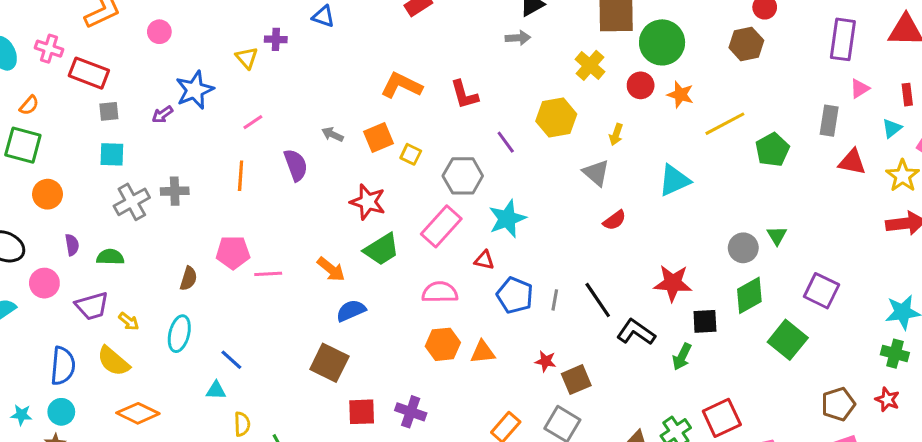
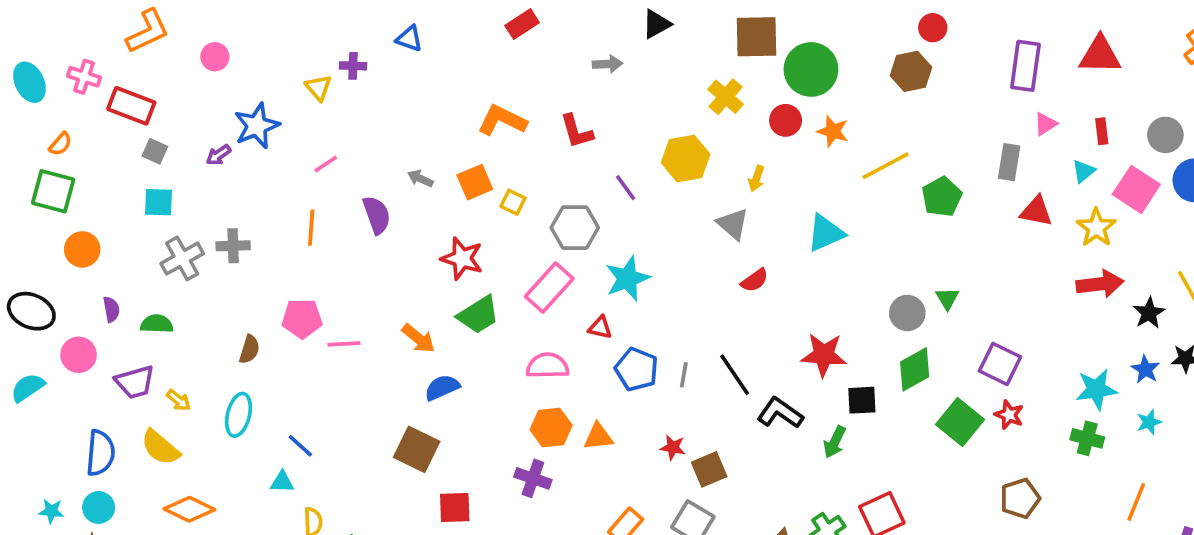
gray arrow: (518, 38) -> (607, 64), moved
gray square: (109, 111) -> (155, 151), turned 30
red star: (887, 400) -> (1009, 415), moved
purple cross: (411, 412) -> (533, 478), moved

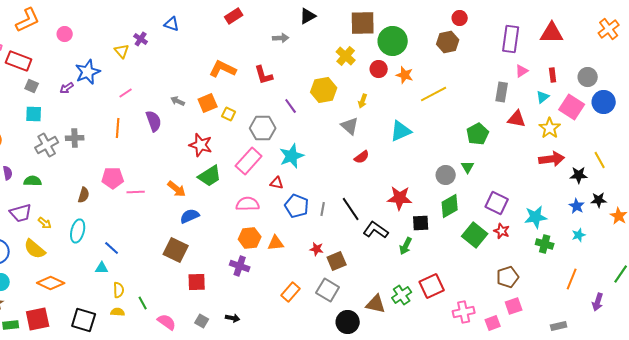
purple cross: (353, 66) -> (141, 39), turned 32
green pentagon: (942, 197) -> (478, 134), moved
black star: (1149, 313) -> (579, 175), turned 30
cyan star: (1096, 389) -> (536, 217), moved

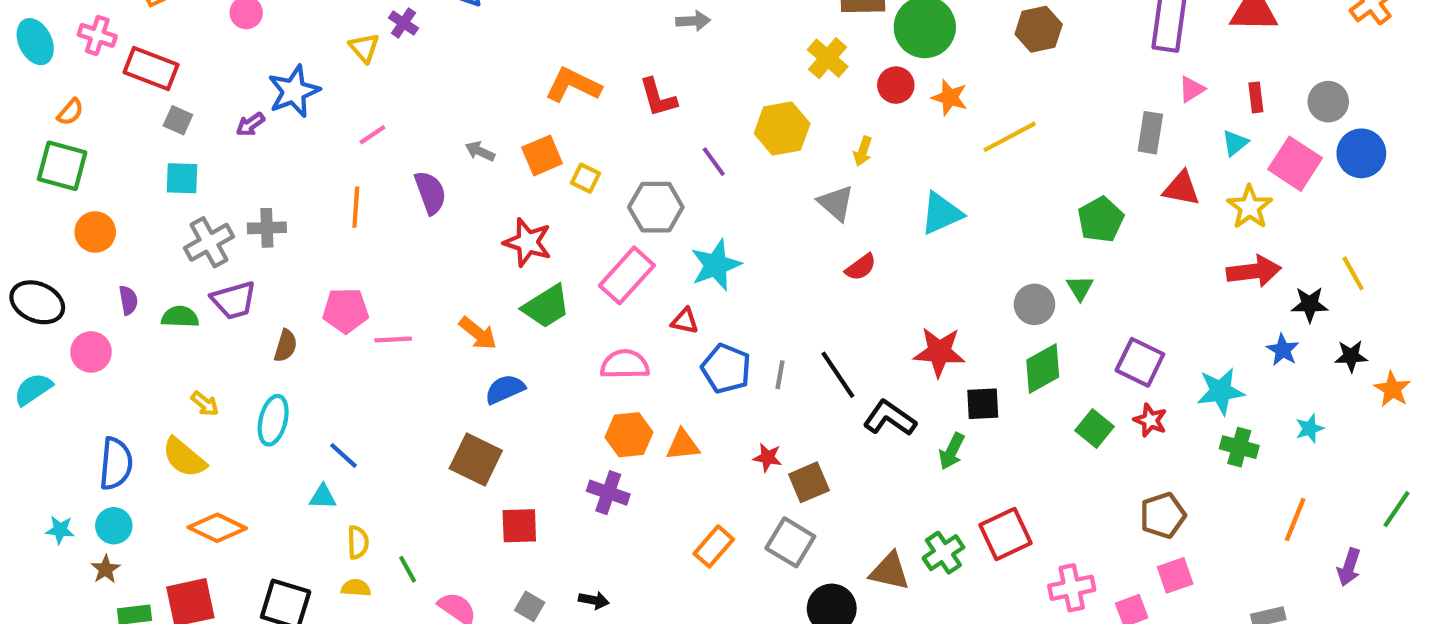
blue star: (577, 206) -> (1283, 350), moved
purple trapezoid: (21, 213) -> (234, 300), moved
green square: (475, 235) -> (1094, 428), size x0.7

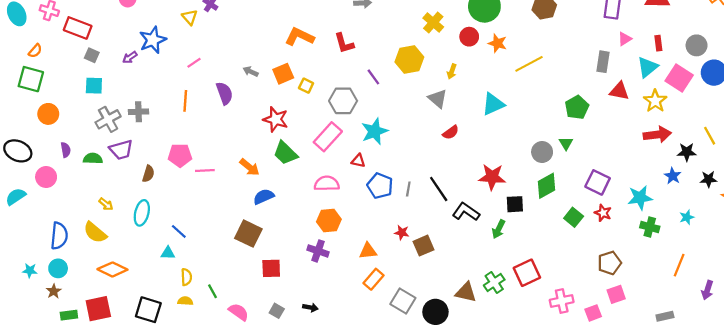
cyan triangle: (1235, 143) -> (648, 67), size x1.5
green trapezoid: (546, 306) -> (285, 153), turned 76
orange triangle: (683, 445) -> (368, 251), moved
gray square: (790, 542) -> (403, 301), moved

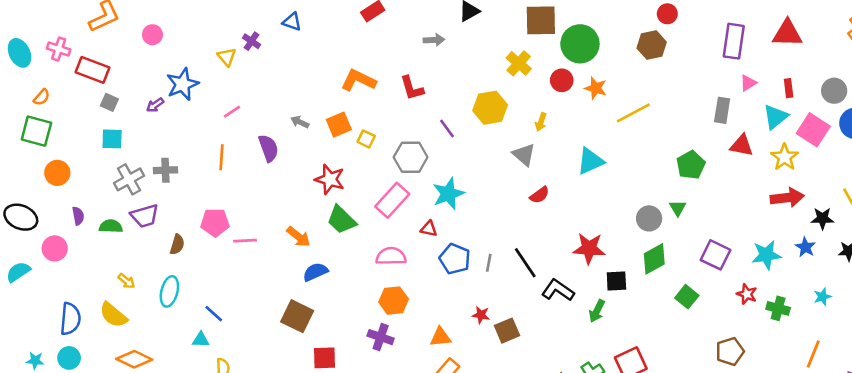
cyan star: (640, 198) -> (766, 255), moved
red star: (603, 213) -> (747, 294), moved

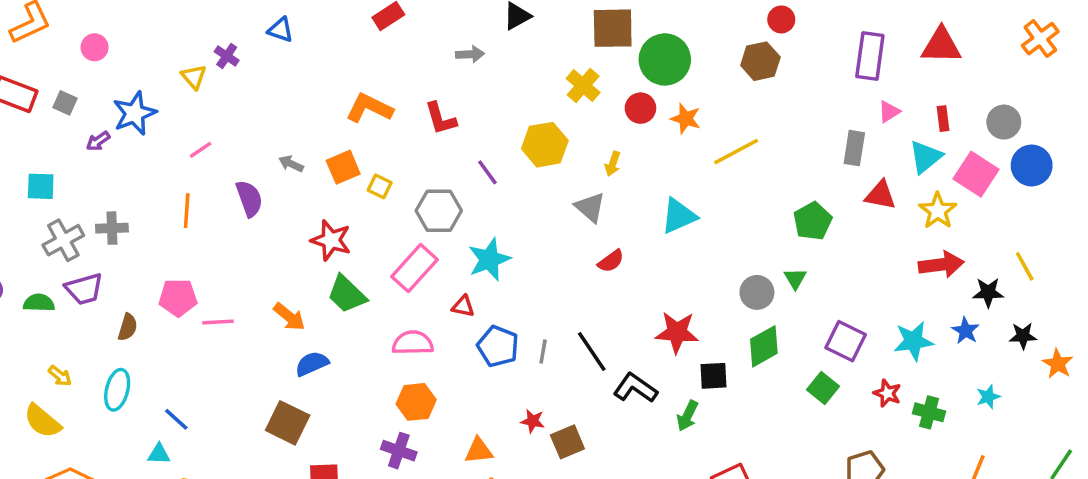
gray square: (109, 102) -> (65, 103), moved
green square: (687, 297) -> (823, 388), moved

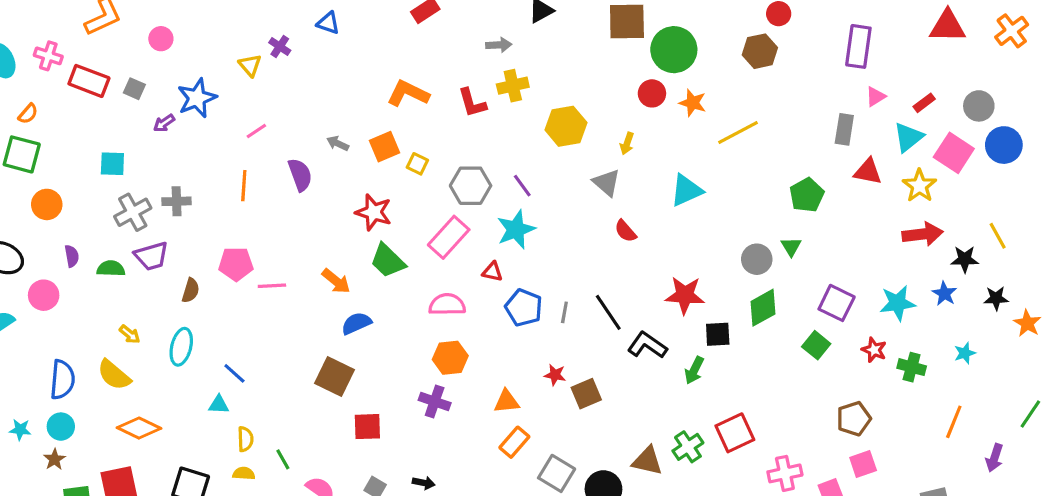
red triangle: (941, 46) -> (948, 26), moved
yellow cross: (583, 86) -> (513, 86), moved, turned 36
red rectangle: (943, 119) -> (924, 103), turned 60
purple line: (487, 172) -> (522, 186), moved
red semicircle: (611, 261) -> (625, 231), turned 85

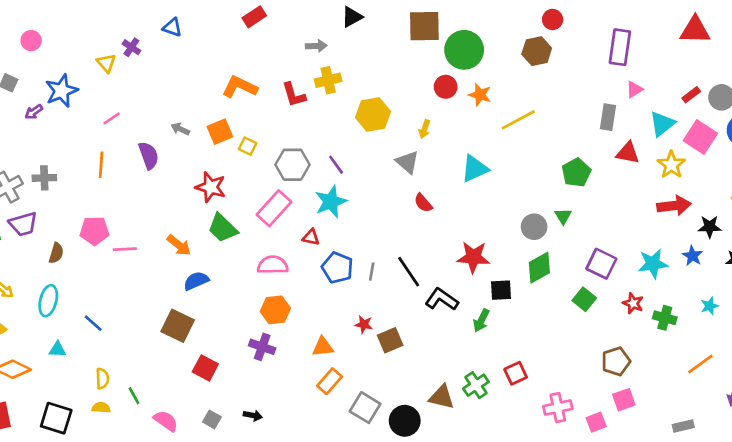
red rectangle: (924, 103) -> (691, 95), moved
cyan triangle: (219, 405) -> (58, 349), moved
orange line: (954, 422) -> (700, 364), turned 32
red square: (367, 427) -> (205, 368), turned 30
red square: (735, 433) -> (516, 373), size x0.7

